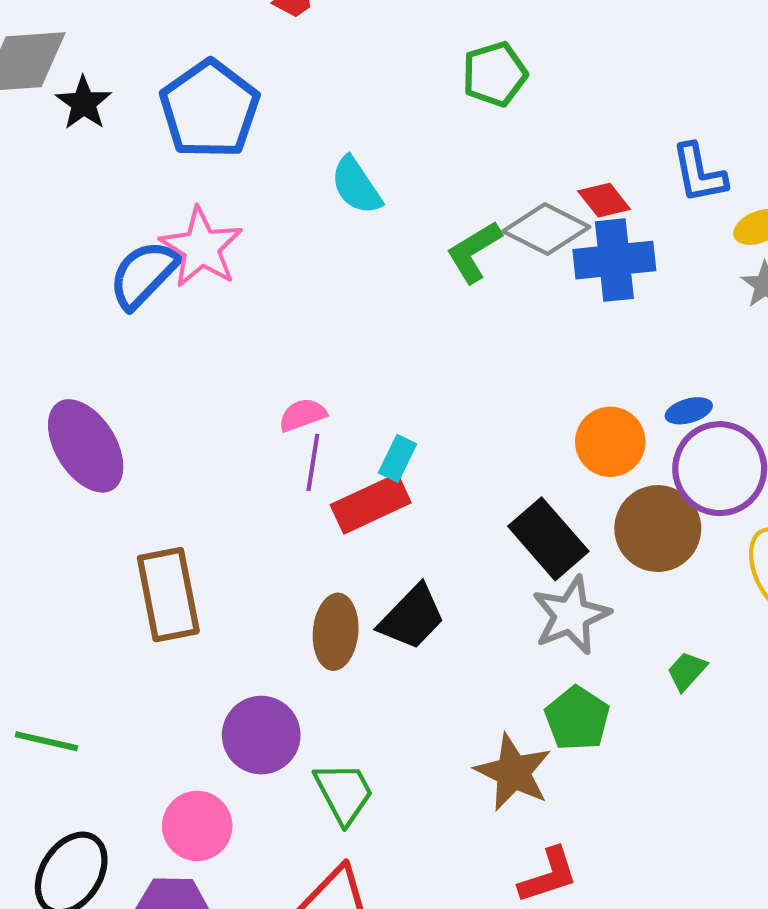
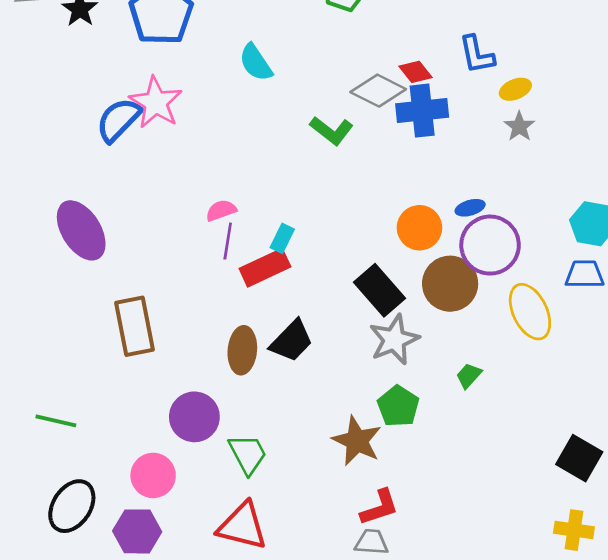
green L-shape: (474, 252) -> (332, 131), moved, turned -111

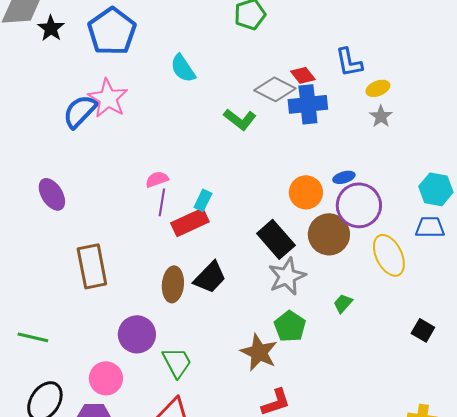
purple ellipse: (81, 230) -> (52, 194), size x0.7
black square: (579, 458) -> (423, 330), moved, size x0.7

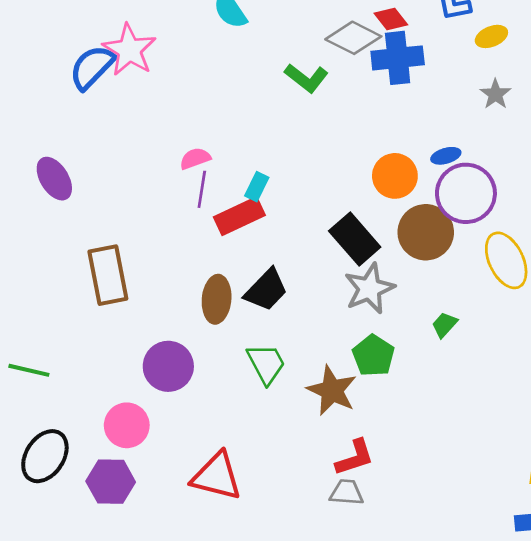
gray star: (381, 116) -> (495, 94), moved
green trapezoid: (177, 362) -> (266, 364), moved

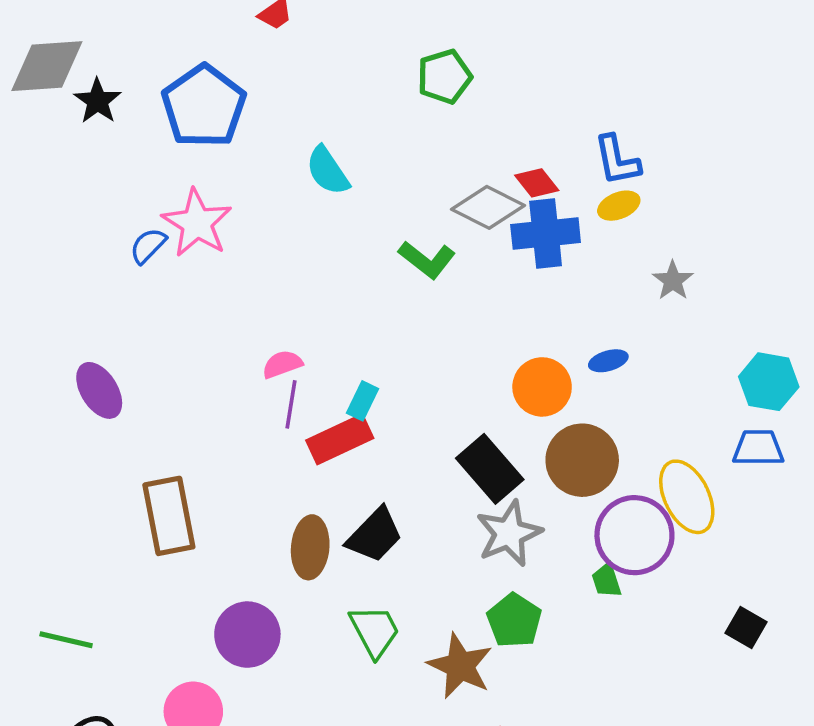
yellow ellipse: (491, 36) -> (619, 206), moved
blue semicircle: (92, 67) -> (148, 246), size x0.6
purple circle: (466, 193) -> (634, 535), moved
green trapezoid: (444, 325) -> (607, 580), turned -60

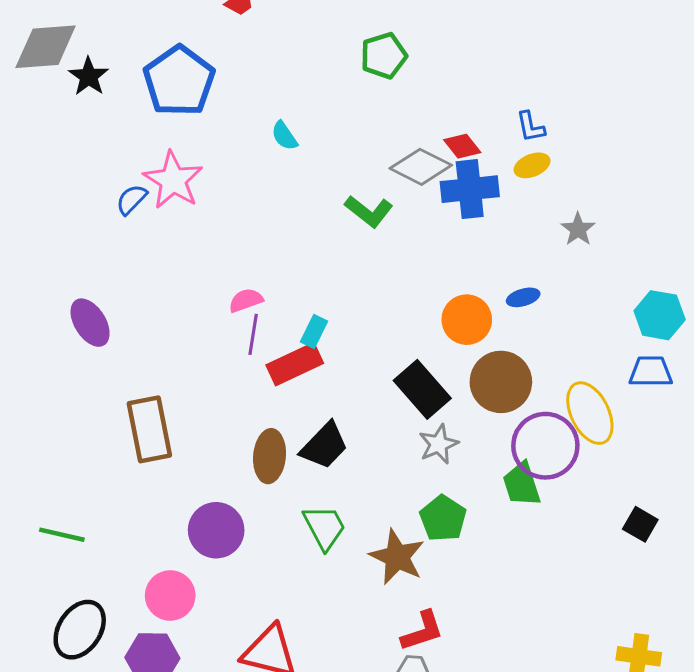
blue L-shape: (617, 160) -> (531, 127), size x0.7
cyan semicircle: (328, 171) -> (284, 136), size x0.7
gray star: (509, 533) -> (439, 444), size x0.7
green trapezoid: (607, 580) -> (522, 484), size x1.5

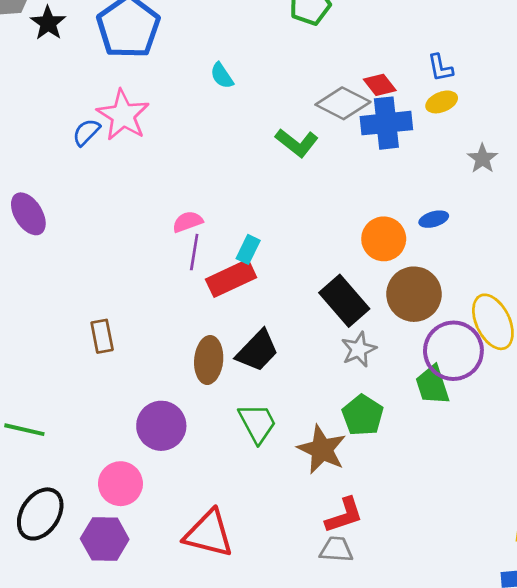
purple ellipse: (90, 323) -> (28, 214), moved
brown rectangle: (149, 429) -> (102, 336), size x0.6

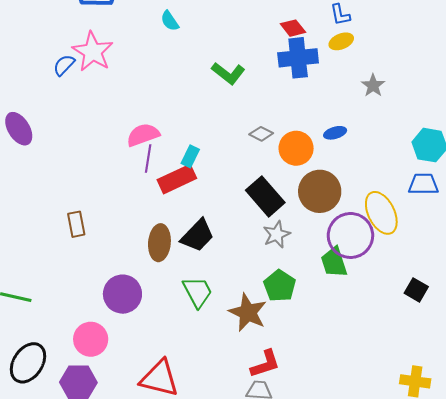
gray diamond: (343, 103) -> (261, 134), moved, size x0.6
pink semicircle: (188, 222) -> (143, 135), size x1.4

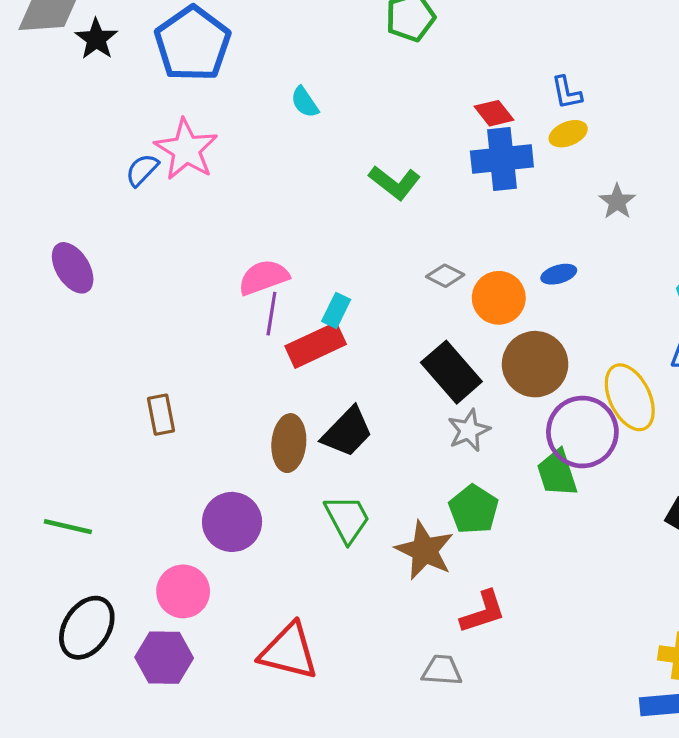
red L-shape: (265, 364) -> (483, 612), moved

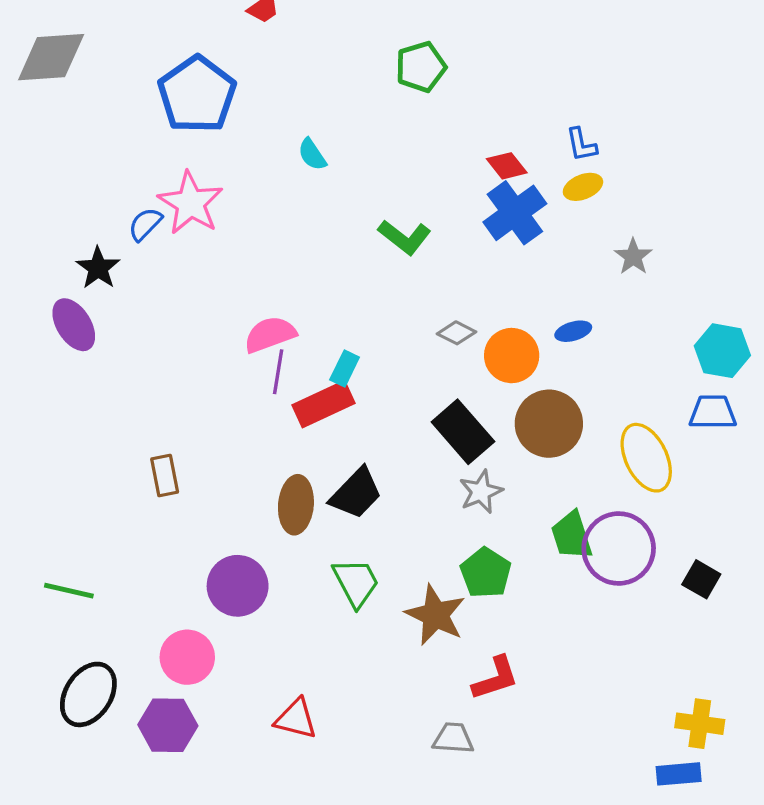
black star: (96, 39) -> (98, 268), moved
blue cross: (502, 159) -> (515, 213), turned -30
purple circle: (582, 432) -> (619, 549), moved
red triangle: (289, 651) -> (296, 719), size x0.7

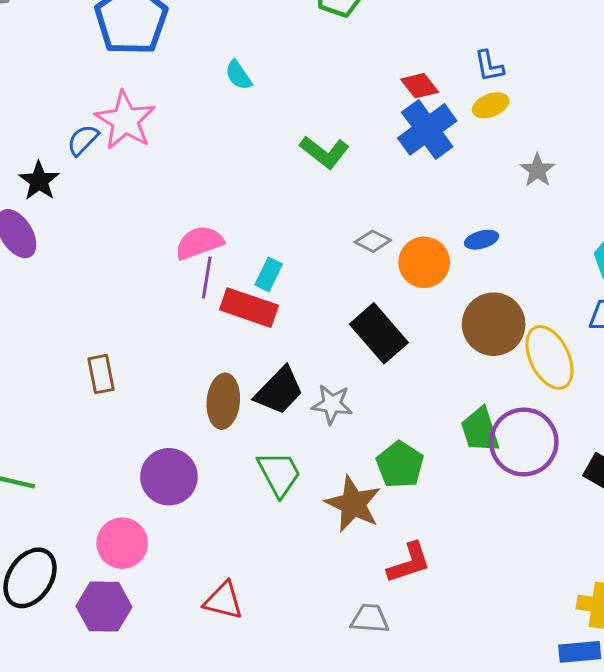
red rectangle: (324, 404) -> (249, 308), turned 44
brown circle: (549, 424) -> (494, 324), moved
gray star: (481, 492) -> (332, 404), moved, turned 30

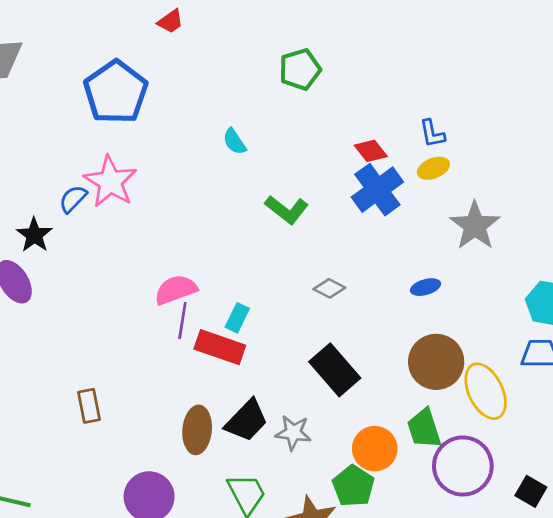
cyan semicircle: (238, 75) -> (235, 142), moved
gray star: (537, 170) -> (475, 226), size x1.6
orange circle: (424, 262) -> (375, 449), moved
green trapezoid: (480, 430) -> (424, 429), moved

